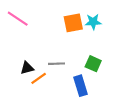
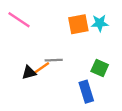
gray line: (56, 64) -> (54, 60), moved
orange line: (39, 78) -> (41, 68), moved

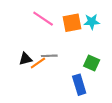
pink line: (19, 20) -> (43, 19), moved
black triangle: (29, 72) -> (26, 59), moved

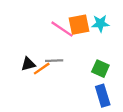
pink line: (43, 19) -> (62, 29), moved
blue rectangle: (79, 85) -> (103, 96), moved

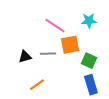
orange square: (79, 25) -> (70, 45), moved
orange line: (42, 69) -> (37, 85), moved

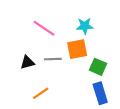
cyan star: (89, 21) -> (85, 26), moved
pink line: (55, 26) -> (44, 28), moved

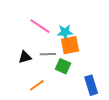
cyan star: (85, 26) -> (65, 32), moved
green square: (98, 67) -> (63, 66), moved

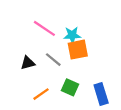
gray line: (48, 54) -> (53, 60), turned 42
green square: (63, 66) -> (70, 87), moved

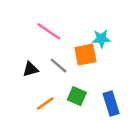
cyan star: (72, 35) -> (101, 39), moved

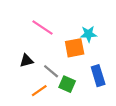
gray line: (59, 66) -> (51, 71), moved
blue rectangle: (111, 103) -> (98, 76), moved

